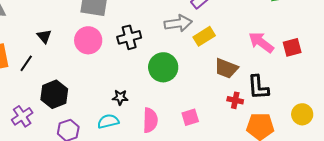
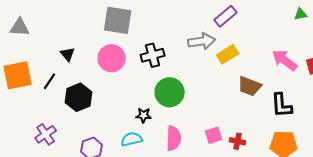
green circle: (163, 67) -> (170, 92), moved
black hexagon: (54, 94) -> (79, 97), moved
red cross: (235, 100) -> (238, 141), moved

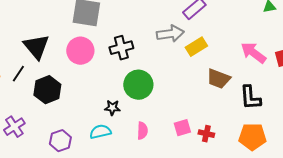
black triangle: (68, 54) -> (36, 47), size x1.8
pink semicircle: (174, 138) -> (142, 131), size x0.7

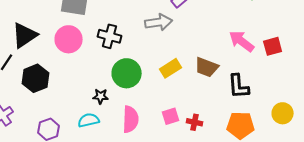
black triangle: (36, 47) -> (25, 35), turned 36
yellow rectangle: (196, 47) -> (171, 68), moved
black cross: (121, 48) -> (110, 36), turned 30
pink semicircle: (142, 131) -> (131, 119), size x1.5

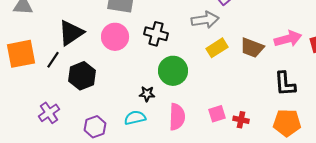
pink arrow: (242, 41) -> (288, 39), turned 128
brown trapezoid: (207, 67) -> (252, 48), moved
yellow rectangle: (171, 68) -> (217, 48), moved

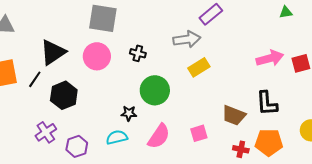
black cross: (156, 34) -> (138, 53), size x0.7
brown trapezoid: (252, 48) -> (234, 115), moved
purple cross: (49, 113) -> (46, 132), moved
pink semicircle: (177, 117) -> (159, 136), turned 32
red cross: (241, 120) -> (241, 149), moved

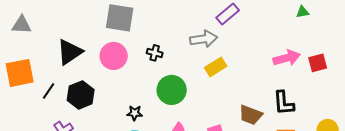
black line: (35, 79) -> (49, 91), moved
black star: (129, 113) -> (135, 113), moved

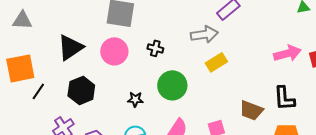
black line: (49, 91) -> (38, 91), moved
black star: (135, 113) -> (135, 99), moved

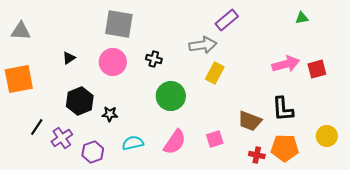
black triangle: (70, 47) -> (69, 58), size x0.5
yellow rectangle: (216, 62) -> (215, 73), turned -30
black line: (38, 91) -> (37, 127), moved
black star: (135, 99) -> (110, 114), moved

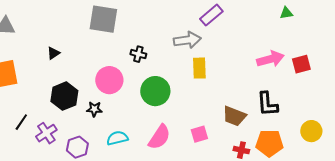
pink circle: (113, 62) -> (109, 80), moved
yellow rectangle: (215, 73) -> (199, 68), turned -30

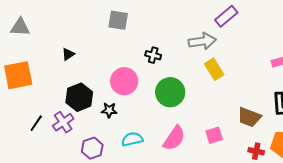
gray square: (103, 19) -> (118, 20), size x0.7
yellow rectangle: (199, 68) -> (214, 69), turned -30
purple cross: (46, 133) -> (63, 122), moved

